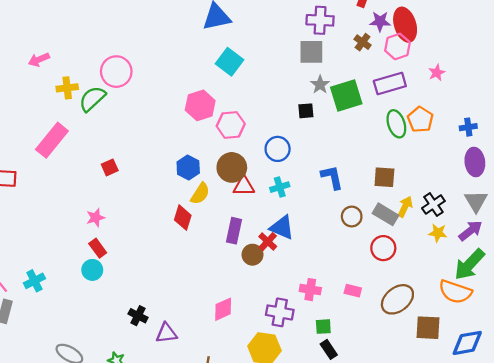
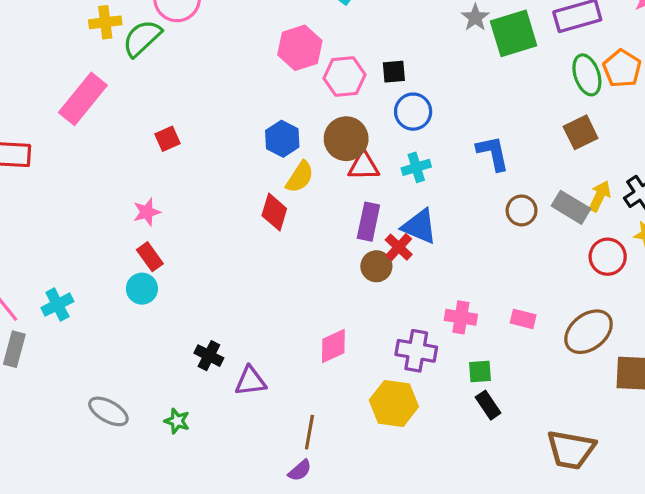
black square: (306, 111) -> (394, 72), moved
brown square: (384, 177) -> (581, 132), moved, turned -30
purple rectangle: (234, 231) -> (368, 222), moved
red circle: (383, 248) -> (608, 257), moved

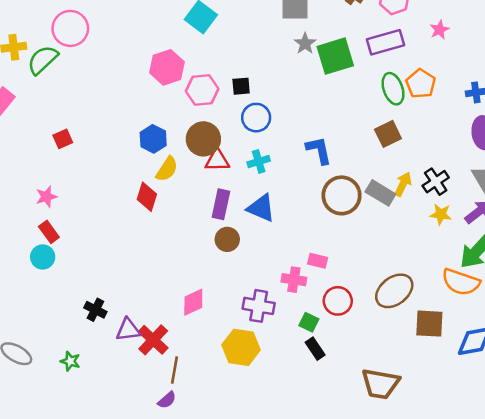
brown circle: (522, 210) -> (342, 195), size x1.6
red cross: (399, 247) -> (153, 340), moved, size x1.4
red circle: (608, 257) -> (338, 301), moved
pink rectangle: (523, 319) -> (318, 261), moved
green square: (480, 372) -> (309, 322), turned 30

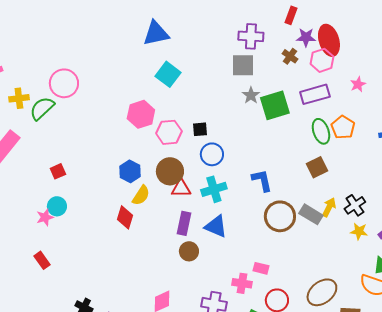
cyan cross: (259, 162) -> (214, 189), size x1.4
red rectangle: (49, 232) -> (42, 260), moved
cyan circle: (43, 257) -> (57, 206), moved

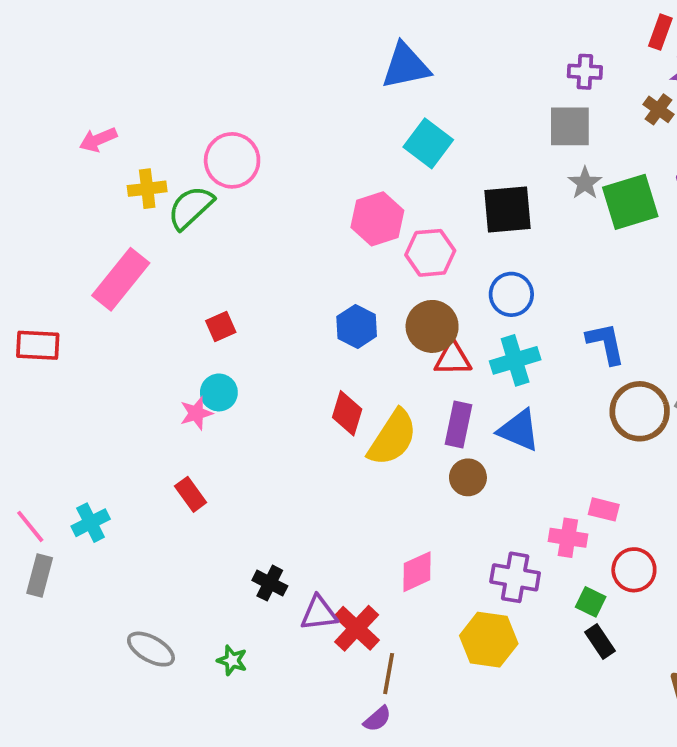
purple cross: (251, 36) -> (585, 72), size x0.7
black square: (200, 129) -> (508, 209), moved, size x1.8
yellow semicircle: (141, 195) -> (392, 438), moved, size x1.5

